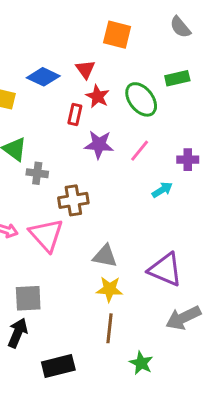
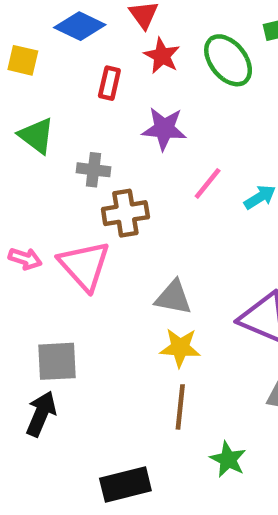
red rectangle: (75, 114) -> (109, 83), moved
pink line: (140, 151) -> (208, 183), moved
gray cross: (37, 173) -> (94, 170), moved
black rectangle: (58, 366) -> (125, 484), moved

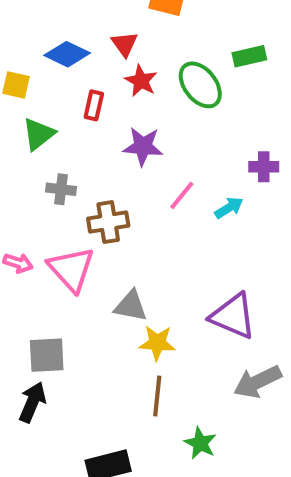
green triangle: (36, 136) -> (39, 134), moved, turned 45
gray cross: (94, 170) -> (61, 189), moved
gray triangle: (173, 297) -> (131, 306), moved

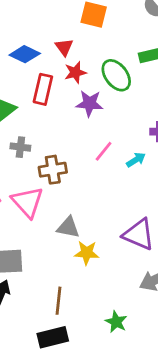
red star: (141, 81) -> (75, 72), turned 30
red rectangle: (94, 105) -> (43, 89), size x1.5
purple star: (143, 146) -> (89, 103), moved
brown line: (157, 396) -> (58, 301), moved

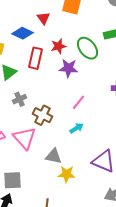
red triangle: (64, 47) -> (44, 18), moved
gray cross: (20, 147) -> (20, 99), turned -32
cyan arrow: (136, 160) -> (77, 128), moved
brown cross: (53, 170) -> (43, 115), turned 36

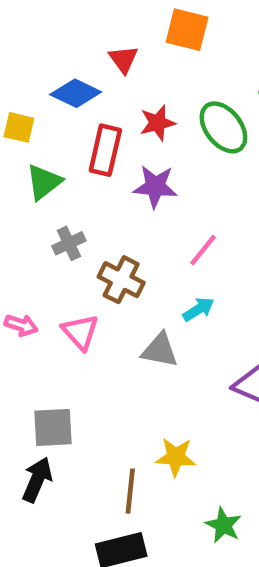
purple star: (69, 68) -> (155, 187), moved
pink triangle: (25, 138) -> (80, 332), size x0.7
gray triangle: (54, 156) -> (160, 350), moved
yellow star: (67, 174) -> (176, 457), moved

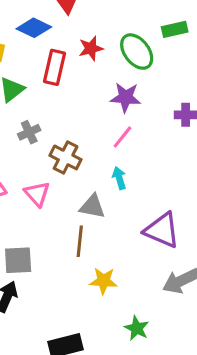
purple star: (155, 187) -> (126, 97), moved
cyan arrow: (198, 309) -> (119, 178), turned -75
brown line: (130, 491) -> (80, 241), moved

